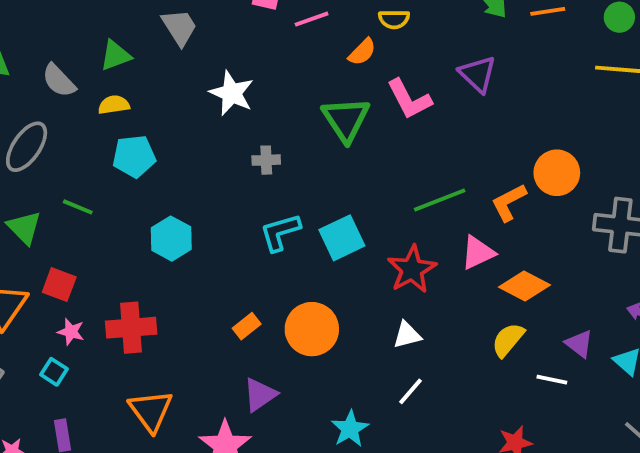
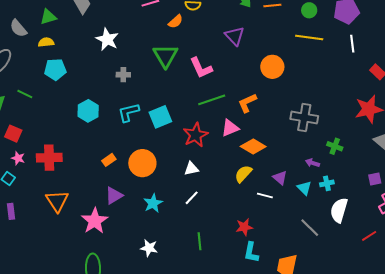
pink L-shape: (409, 99) -> (201, 68), moved
orange circle: (557, 173) -> (272, 67), moved
cyan hexagon: (171, 239) -> (88, 111), moved
cyan star: (350, 429) -> (153, 203), moved

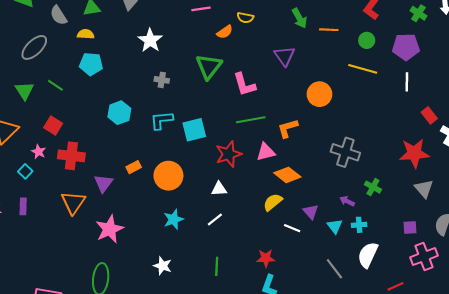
red square: (13, 134) -> (53, 126), moved
purple triangle: (114, 196) -> (103, 183), moved, turned -30

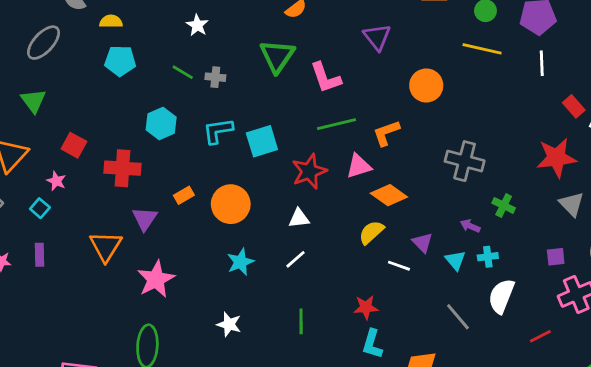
white star: (150, 40) -> (197, 25), size x0.7
green line: (55, 85) -> (183, 72), moved
red cross: (71, 156) -> (122, 168), moved

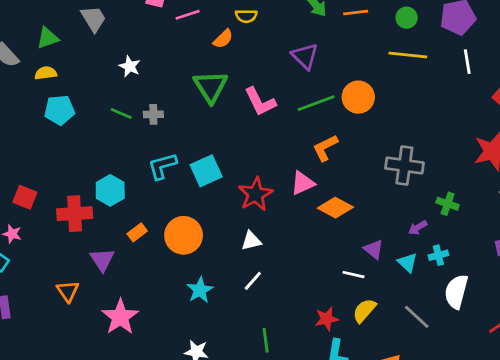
cyan hexagon: (161, 124) -> (110, 190), moved
green line: (337, 124) -> (316, 103), moved
purple arrow: (470, 226) -> (418, 228), turned -48
yellow semicircle: (371, 232) -> (364, 311), moved
orange triangle: (106, 246) -> (68, 291), size x0.7

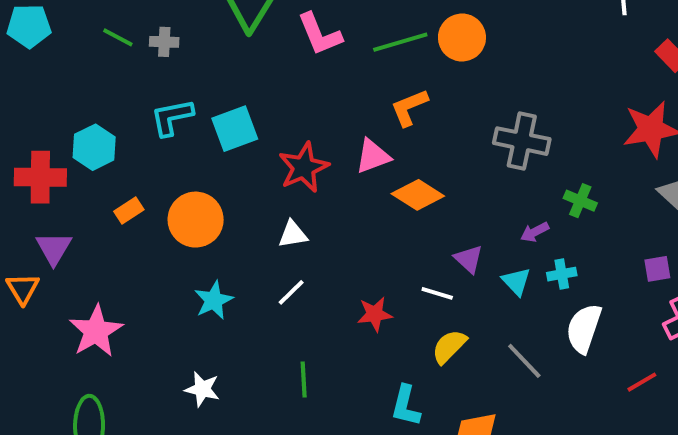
purple triangle: (102, 260) -> (54, 248), moved
red star: (327, 319) -> (375, 314), moved

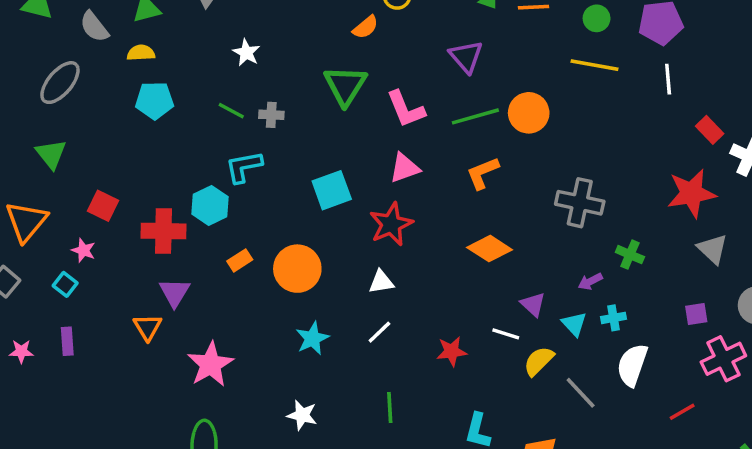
cyan L-shape: (172, 117) -> (244, 167), moved
pink triangle: (373, 156) -> (405, 168), moved
yellow semicircle: (449, 347) -> (539, 361), moved

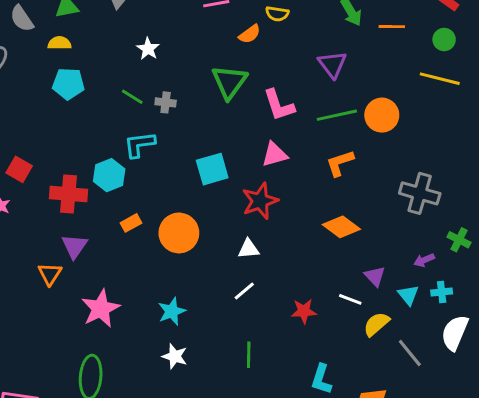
cyan star: (312, 338) -> (172, 311), moved

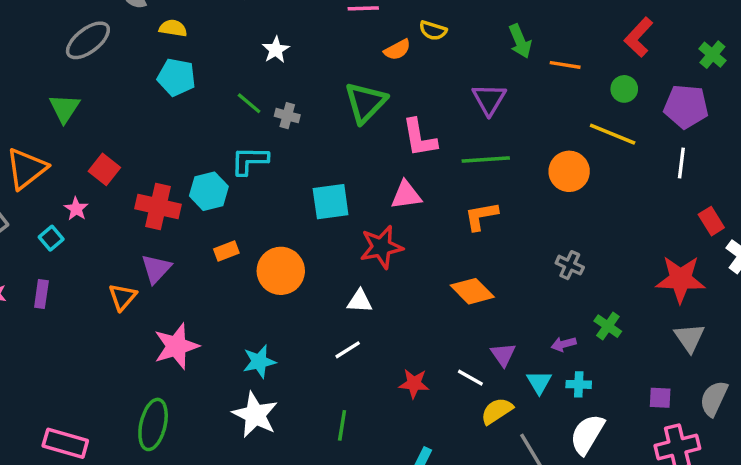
orange circle: (382, 115) -> (569, 171), moved
gray cross: (420, 193) -> (570, 265), size x0.6
white star: (175, 356) -> (255, 415), size x1.5

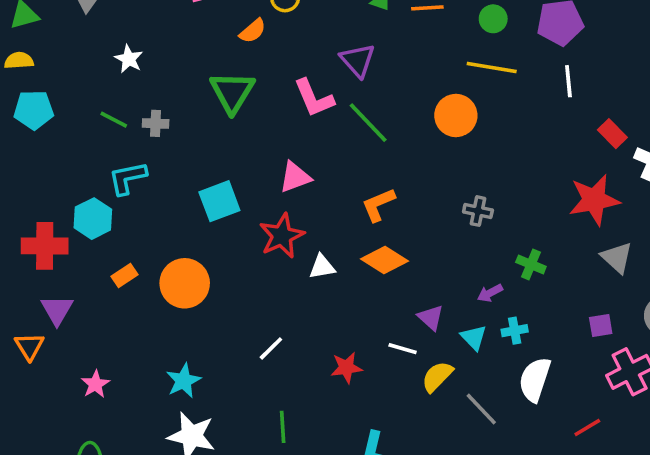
pink L-shape: (419, 138) -> (314, 98), moved
green line: (486, 159) -> (368, 123), turned 63
orange L-shape: (481, 216) -> (378, 205), moved
white triangle: (360, 301) -> (322, 267), moved
pink star: (176, 346) -> (95, 384), size x0.6

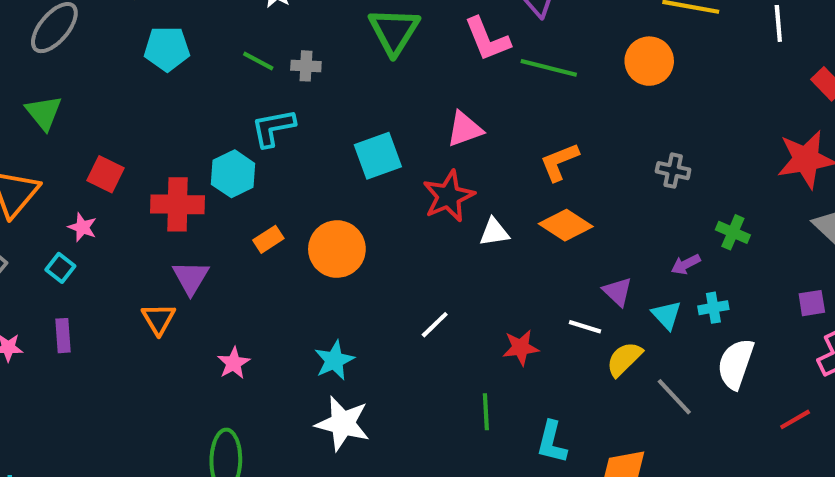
green line: (368, 123) -> (549, 68), turned -33
green line: (283, 427) -> (486, 412), moved

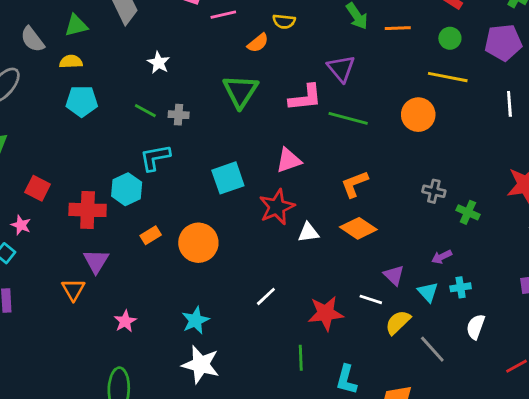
white line: (778, 23) -> (509, 104), moved
pink L-shape: (487, 39) -> (305, 98), turned -75
green cross: (733, 232) -> (468, 212), moved
red star: (521, 348) -> (326, 313), size x1.4
white semicircle: (736, 364) -> (476, 327), size x0.7

